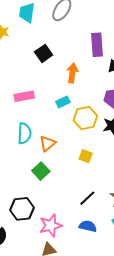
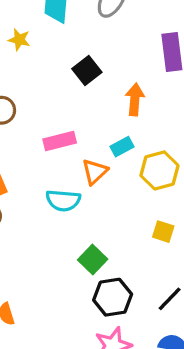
cyan semicircle: (24, 133) -> (63, 200), turned 95
orange triangle: (47, 143) -> (95, 172), moved
black hexagon: (22, 209) -> (113, 297), moved

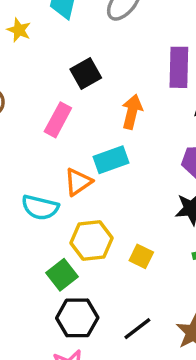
pink rectangle: (60, 141) -> (58, 120), moved, turned -56
cyan rectangle: (122, 147) -> (111, 160), size x1.4
yellow hexagon: (159, 170) -> (92, 241), moved

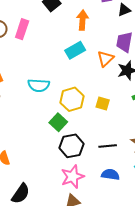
pink rectangle: (58, 120) -> (22, 29), moved
orange triangle: (78, 182) -> (105, 59), moved
black line: (137, 329) -> (108, 146), turned 42

